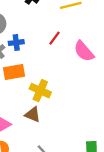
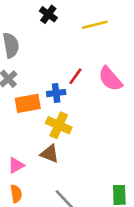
red line: (54, 38) -> (75, 76), moved
blue cross: (16, 43) -> (56, 93), moved

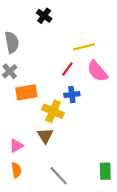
yellow line: (95, 25) -> (84, 47), moved
blue cross: (56, 93) -> (72, 95), moved
brown triangle: (50, 154) -> (45, 136), turned 35

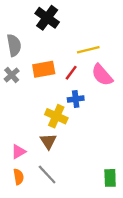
black cross: (44, 16) -> (47, 18), size x1.5
orange rectangle: (26, 92) -> (44, 69), moved
gray line: (59, 176) -> (47, 175), moved

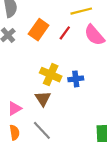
orange rectangle: (44, 69) -> (39, 30), turned -45
blue cross: (76, 99) -> (76, 79), moved

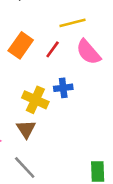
blue cross: (76, 79) -> (63, 88), moved

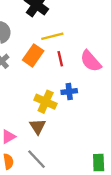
yellow line: (72, 23) -> (52, 36), moved
red line: (53, 49) -> (60, 59), turned -49

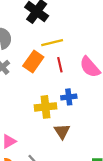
yellow cross: (46, 102) -> (45, 107), turned -30
brown triangle: (38, 126) -> (62, 131), moved

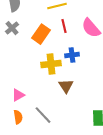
orange rectangle: (33, 61) -> (41, 34), moved

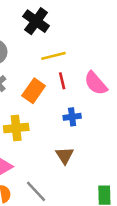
yellow cross: (51, 64) -> (16, 128), moved

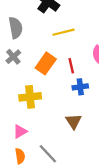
red line: (62, 81) -> (71, 66), moved

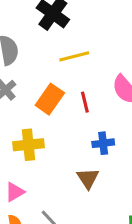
blue cross: (80, 87) -> (103, 143), moved

